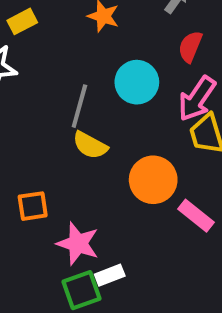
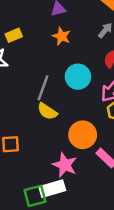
pink star: (78, 244) -> (65, 165), moved
white rectangle: (110, 275) -> (52, 189), size x1.5

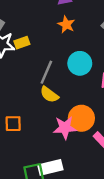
yellow rectangle: (14, 35) -> (22, 43), moved
pink star: (65, 165) -> (65, 128), moved, turned -30

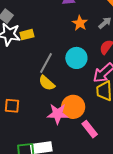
orange star: (66, 24) -> (80, 23), moved

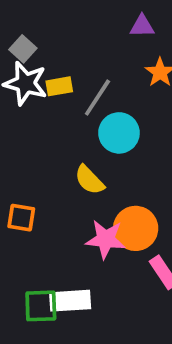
cyan circle: (76, 58) -> (119, 133), moved
gray line: (46, 63) -> (97, 98), moved

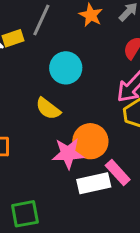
gray line: (97, 98) -> (41, 20), moved
white rectangle: (70, 301) -> (94, 183), moved

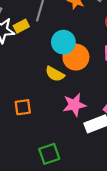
orange circle: (90, 141) -> (76, 57), moved

